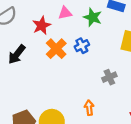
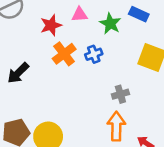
black arrow: (17, 54) -> (18, 73), moved
orange arrow: (89, 108) -> (116, 126), moved, size x1.6

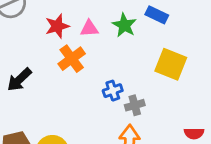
pink triangle: (79, 15) -> (89, 28), moved
blue cross: (94, 54) -> (113, 91), moved

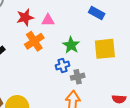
green star: (124, 25) -> (71, 45), moved
yellow square: (171, 64) -> (105, 49), turned -30

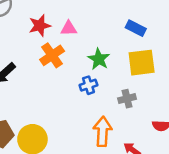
blue rectangle: (97, 13) -> (136, 28), moved
gray cross: (78, 77) -> (127, 99), moved

